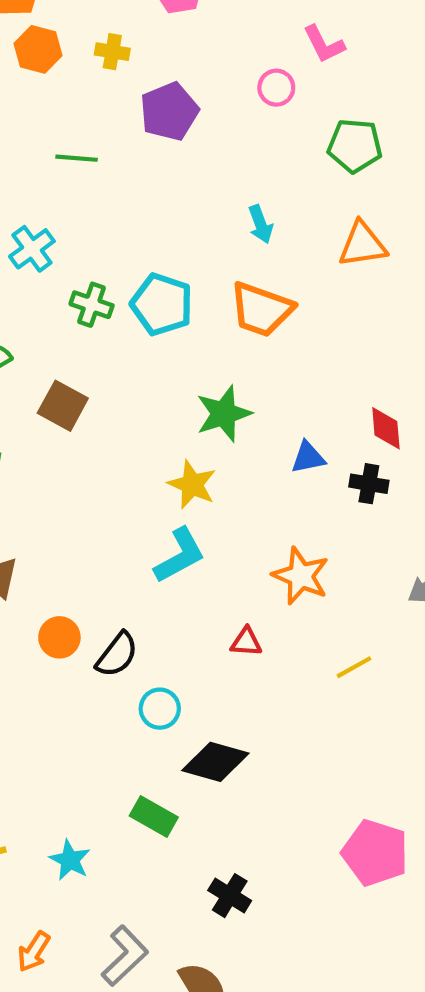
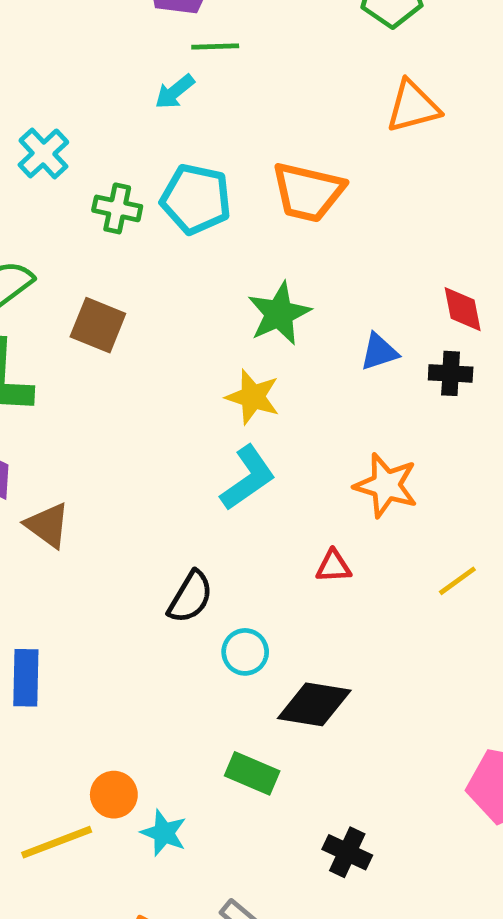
green line: (77, 158) -> (215, 47), moved
cyan arrow: (261, 224) -> (175, 92), moved, turned 78
orange circle: (59, 637) -> (114, 795), moved

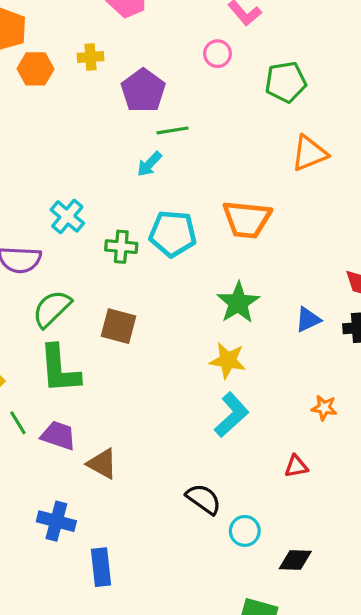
orange star: (386, 485) -> (324, 408), size x0.6
black semicircle: (190, 597) -> (204, 499), turned -78
black diamond: (314, 704) -> (295, 560), size x0.7

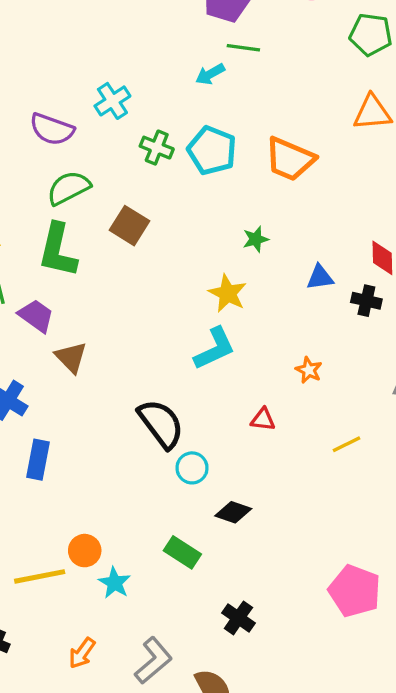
green star: (238, 303) -> (256, 239), size x0.6
black semicircle: (204, 499) -> (161, 424), size x1.4

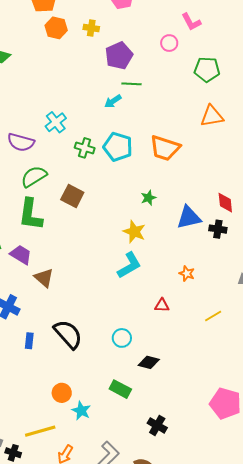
blue triangle: (320, 277) -> (189, 217), size x1.5
black semicircle: (161, 424) -> (68, 334), moved
blue rectangle: (38, 460) -> (29, 341), size x0.7
yellow line: (40, 576) -> (40, 431), moved

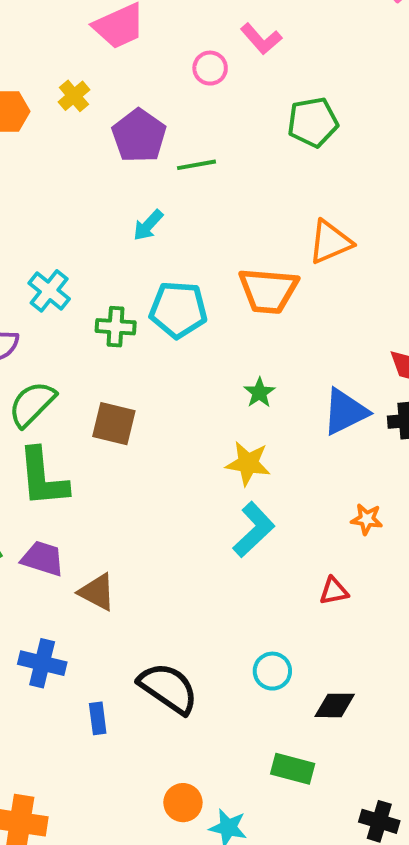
yellow cross: (91, 28) -> (74, 96), turned -35
pink circle: (169, 43) -> (210, 68), moved
green line: (131, 84) -> (197, 165), moved
orange triangle: (212, 116) -> (330, 242), moved

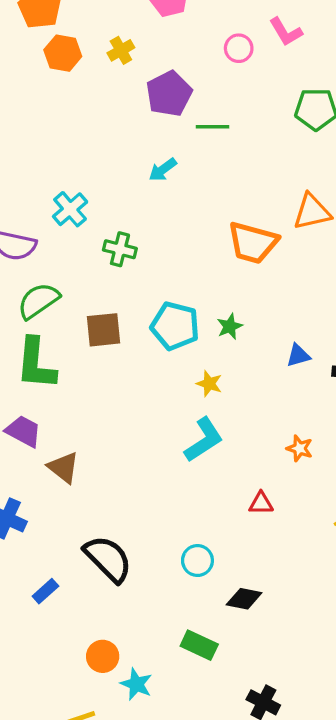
cyan pentagon: (178, 310) -> (175, 326), moved
blue triangle: (345, 412) -> (298, 356), size x0.6
brown square: (114, 424) -> (104, 330), turned -30
yellow star: (248, 463) -> (209, 384), size x0.7
blue rectangle: (98, 718) -> (45, 591), moved, turned 45

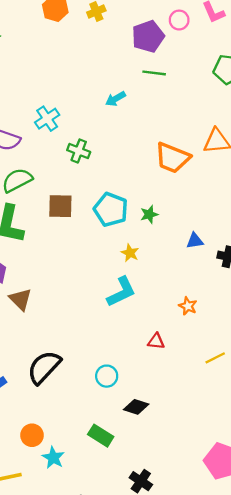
purple pentagon: (169, 94) -> (148, 36), moved
black semicircle: (108, 559) -> (44, 367), turned -99

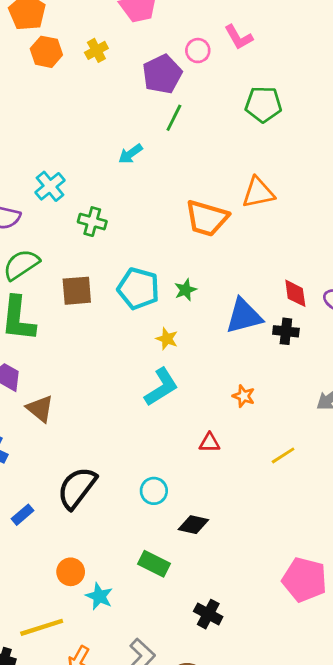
green line: (154, 73) -> (174, 118), turned -65
blue triangle: (195, 241) -> (244, 316), size x1.8

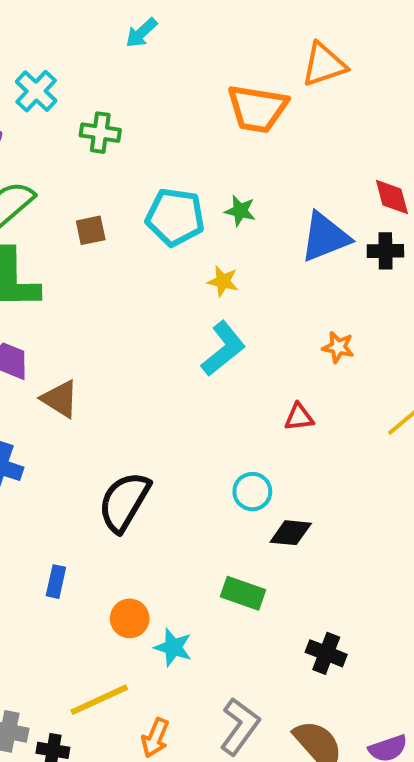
green star: (185, 290) -> (240, 211), turned -30
brown square: (77, 291) -> (91, 230), size x0.7
cyan circle: (154, 491) -> (252, 492), moved
blue rectangle: (22, 515) -> (56, 582), moved, turned -30

